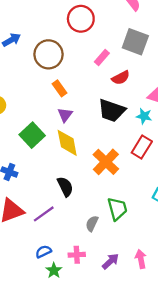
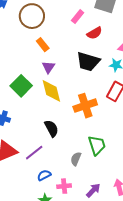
orange cross: (106, 162) -> (85, 106), turned 30
blue semicircle: (43, 252) -> (44, 175), moved

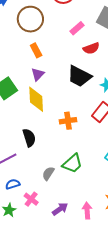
orange cross: (85, 106) -> (68, 121), size x0.7
green trapezoid: (97, 145) -> (72, 163), turned 55
pink cross: (64, 186) -> (31, 199), turned 32

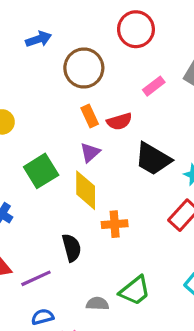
red semicircle: (91, 48) -> (119, 121), moved
orange cross: (68, 121) -> (115, 224), moved
gray semicircle: (48, 173) -> (97, 304), turned 56

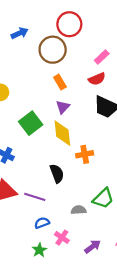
red circle: (136, 29) -> (69, 24), moved
red semicircle: (119, 121) -> (97, 79), moved
purple line: (36, 278) -> (35, 197), turned 48

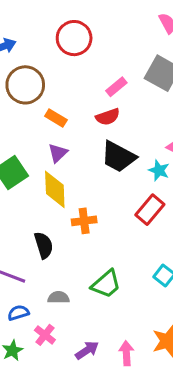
brown circle: (53, 50) -> (25, 85), moved
orange rectangle: (60, 82) -> (56, 118), turned -32
gray semicircle: (79, 210) -> (58, 297), moved

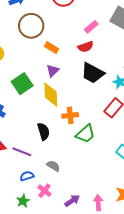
green trapezoid: (106, 284) -> (86, 134), moved
gray semicircle: (58, 297) -> (53, 166), turned 32

